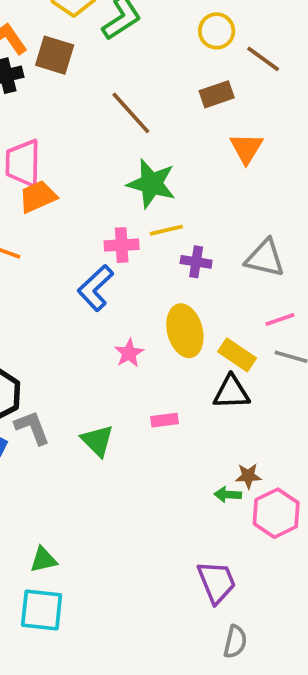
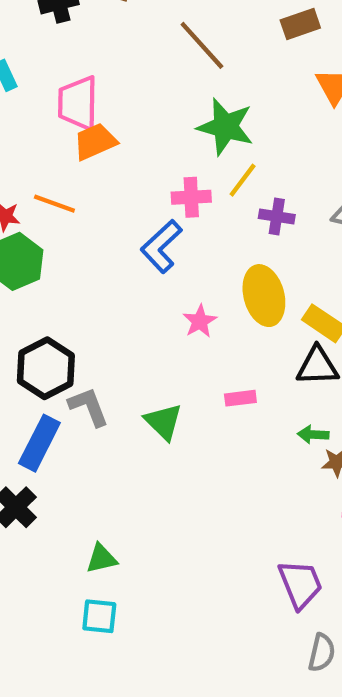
yellow line: (166, 230) -> (243, 180), turned -40
green arrow: (228, 495) -> (313, 435), moved
cyan square: (42, 610) -> (99, 616), size x0.7

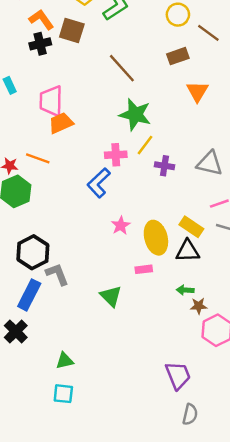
yellow ellipse: (264, 296) -> (156, 238), moved
green triangle: (163, 422) -> (111, 296), moved

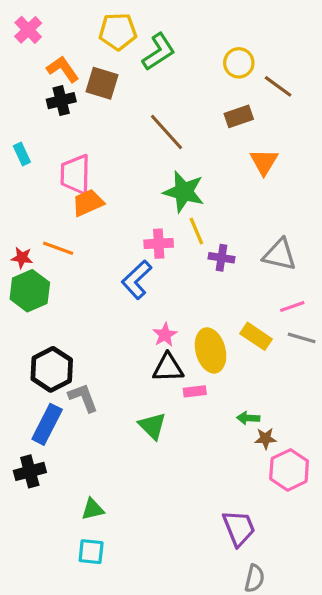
yellow line: (145, 145) -> (196, 231), turned -60
black triangle: (188, 251) -> (168, 368), moved
black cross: (16, 331) -> (30, 471), turned 30

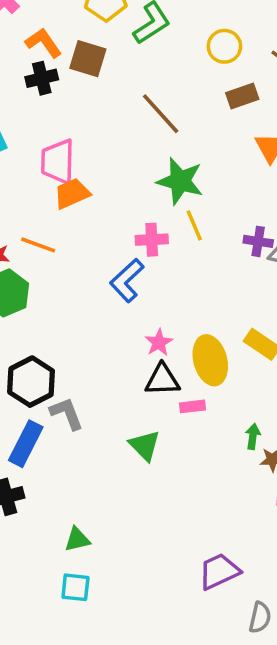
yellow circle: (239, 63) -> (224, 46), moved
purple cross: (222, 258) -> (258, 241), moved
green arrow: (248, 418) -> (253, 437), turned 95
purple trapezoid: (239, 528) -> (219, 571), moved, turned -93

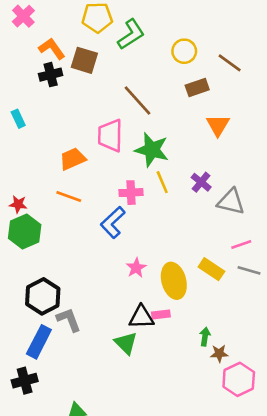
pink trapezoid: (58, 162) -> (110, 136), moved
purple cross: (258, 241) -> (201, 182), moved, turned 30
orange line: (38, 245) -> (69, 196), moved
black triangle: (162, 380) -> (141, 317), moved

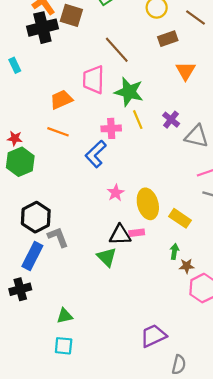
black cross: (51, 75) -> (42, 28), size x1.5
yellow rectangle: (211, 269) -> (180, 218), moved

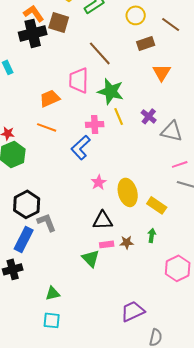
pink rectangle: (137, 233) -> (107, 244), moved
green triangle: (107, 257) -> (91, 258), moved
brown star: (187, 266) -> (127, 242), moved

